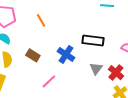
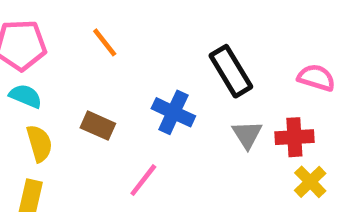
black rectangle: (93, 40) -> (231, 71), turned 60
red cross: (116, 73) -> (294, 137), turned -35

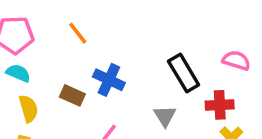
black rectangle: (231, 71) -> (184, 73), moved
blue cross: (173, 112) -> (109, 80), moved
gray triangle: (247, 135) -> (165, 116), moved

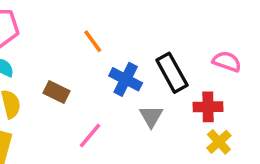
orange line: (78, 33) -> (93, 41), moved
blue cross: (109, 80) -> (126, 79), moved

